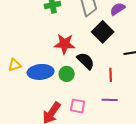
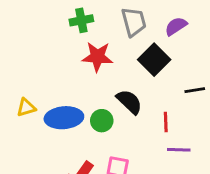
red star: (65, 44) -> (97, 57), moved
purple line: (110, 100) -> (179, 150), moved

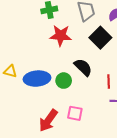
yellow triangle: (26, 108) -> (10, 71), turned 32

